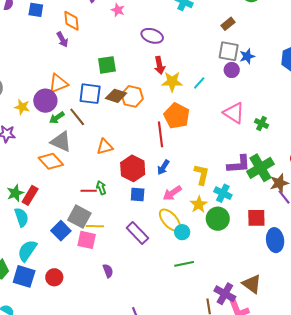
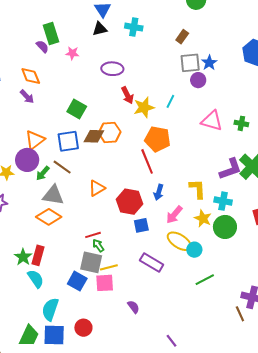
green square: (107, 65) -> (77, 109), turned -36
green arrow: (101, 188) -> (98, 245), moved

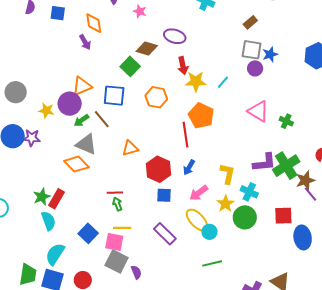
brown diamond: (94, 136) -> (147, 49), moved
gray square: (91, 262) -> (117, 261), moved
green trapezoid: (29, 336) -> (28, 275), turned -30

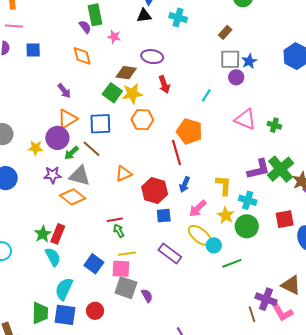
orange diamond: (94, 23) -> (82, 56), moved
purple arrow: (85, 42) -> (64, 91), moved
yellow star: (196, 82) -> (132, 94), moved
purple star: (32, 138) -> (53, 175), moved
green line: (212, 263) -> (232, 263), moved

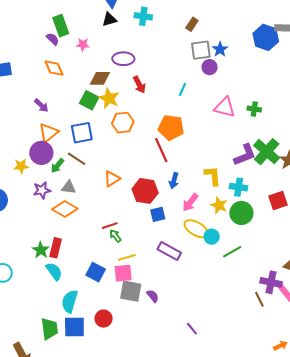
yellow star: (132, 94) -> (109, 98), turned -30
gray triangle: (80, 176) -> (69, 187), size x0.7

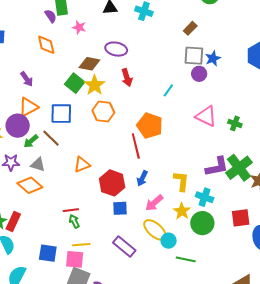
green line: (232, 252) -> (186, 259), turned 30
blue square: (96, 272) -> (48, 253), turned -30

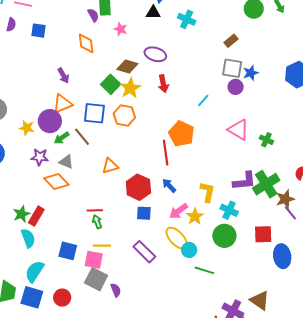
orange hexagon: (103, 111) -> (124, 116), moved
blue arrow: (142, 178) -> (169, 185), turned 105
yellow star: (182, 211) -> (195, 216), moved

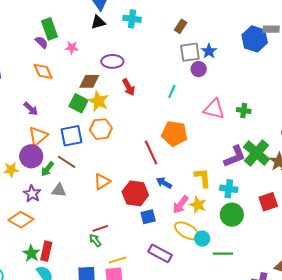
orange pentagon: (181, 134) -> (174, 134), moved
purple star: (40, 157) -> (32, 194), turned -30
orange diamond: (56, 182) -> (21, 220), moved
green arrow: (97, 222) -> (95, 240), moved

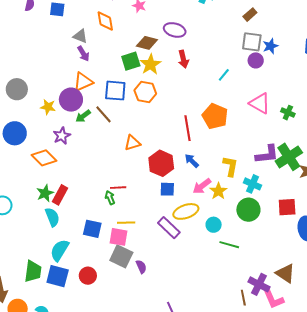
green square: (78, 103) -> (131, 61), turned 30
gray triangle: (59, 190) -> (80, 36), moved
yellow ellipse: (187, 231) -> (186, 211), moved, turned -65

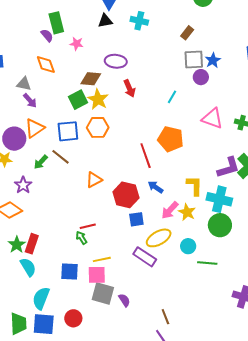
purple circle: (71, 100) -> (14, 139), moved
cyan cross: (252, 184) -> (219, 199), size x1.4
brown line: (243, 298) -> (165, 317), moved

